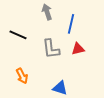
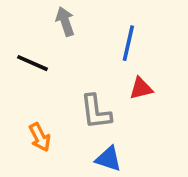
gray arrow: (47, 12) -> (65, 21), moved
gray L-shape: (51, 49) -> (96, 112), moved

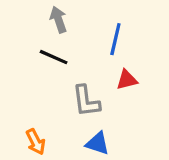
black line: (33, 63) -> (54, 57), moved
orange arrow: (40, 137) -> (36, 142), moved

